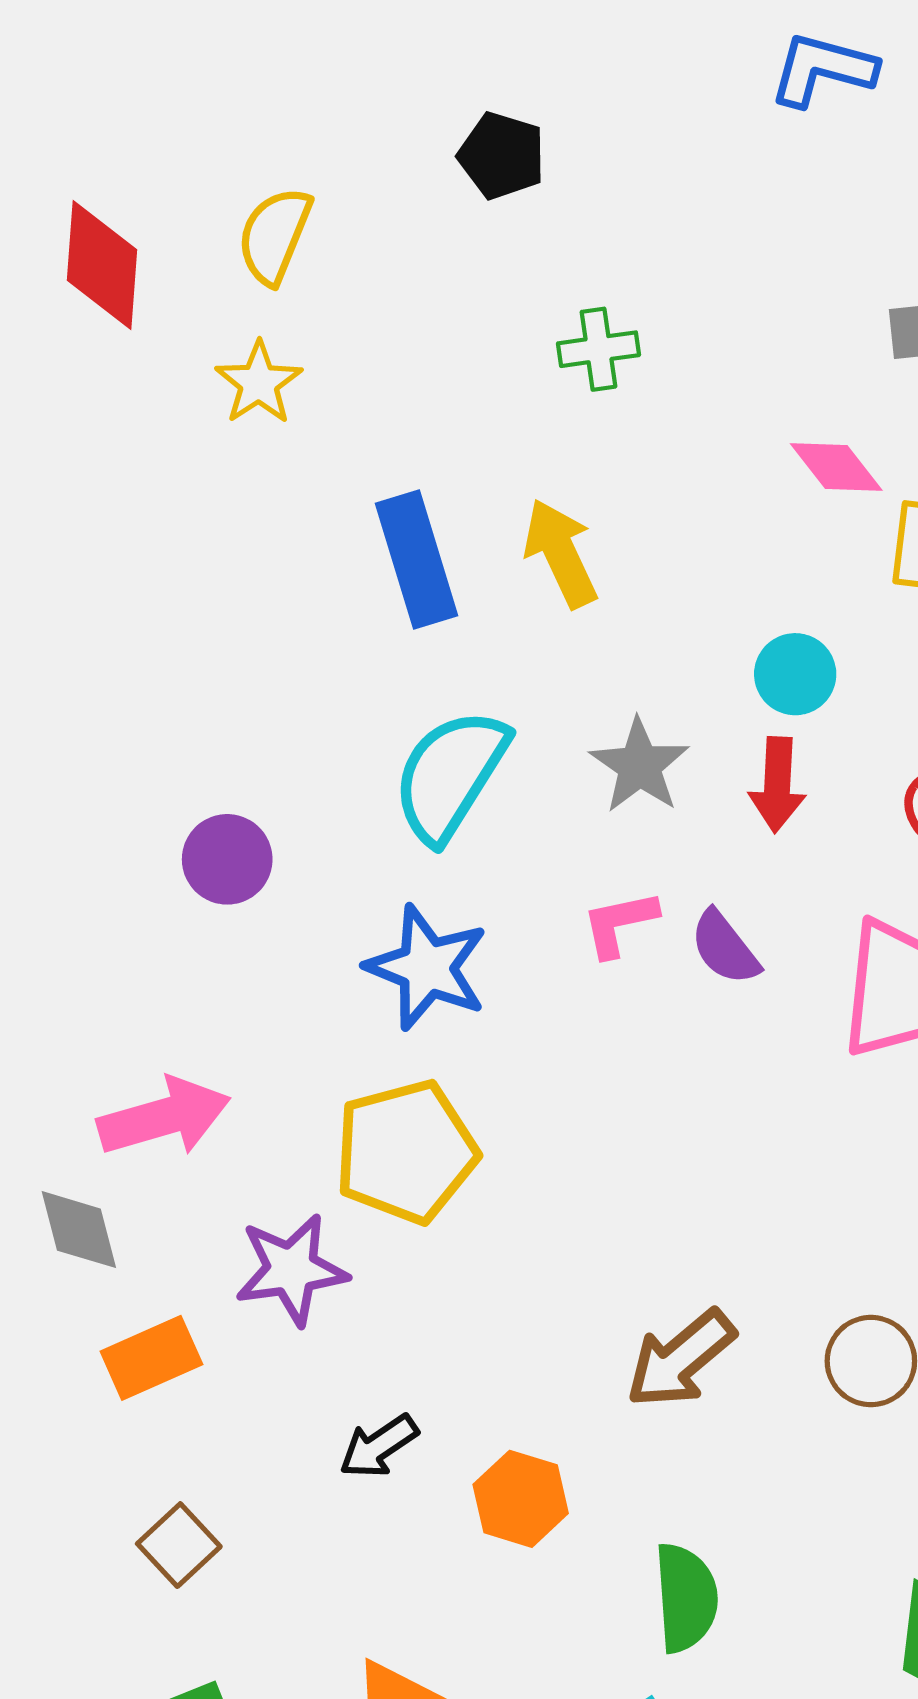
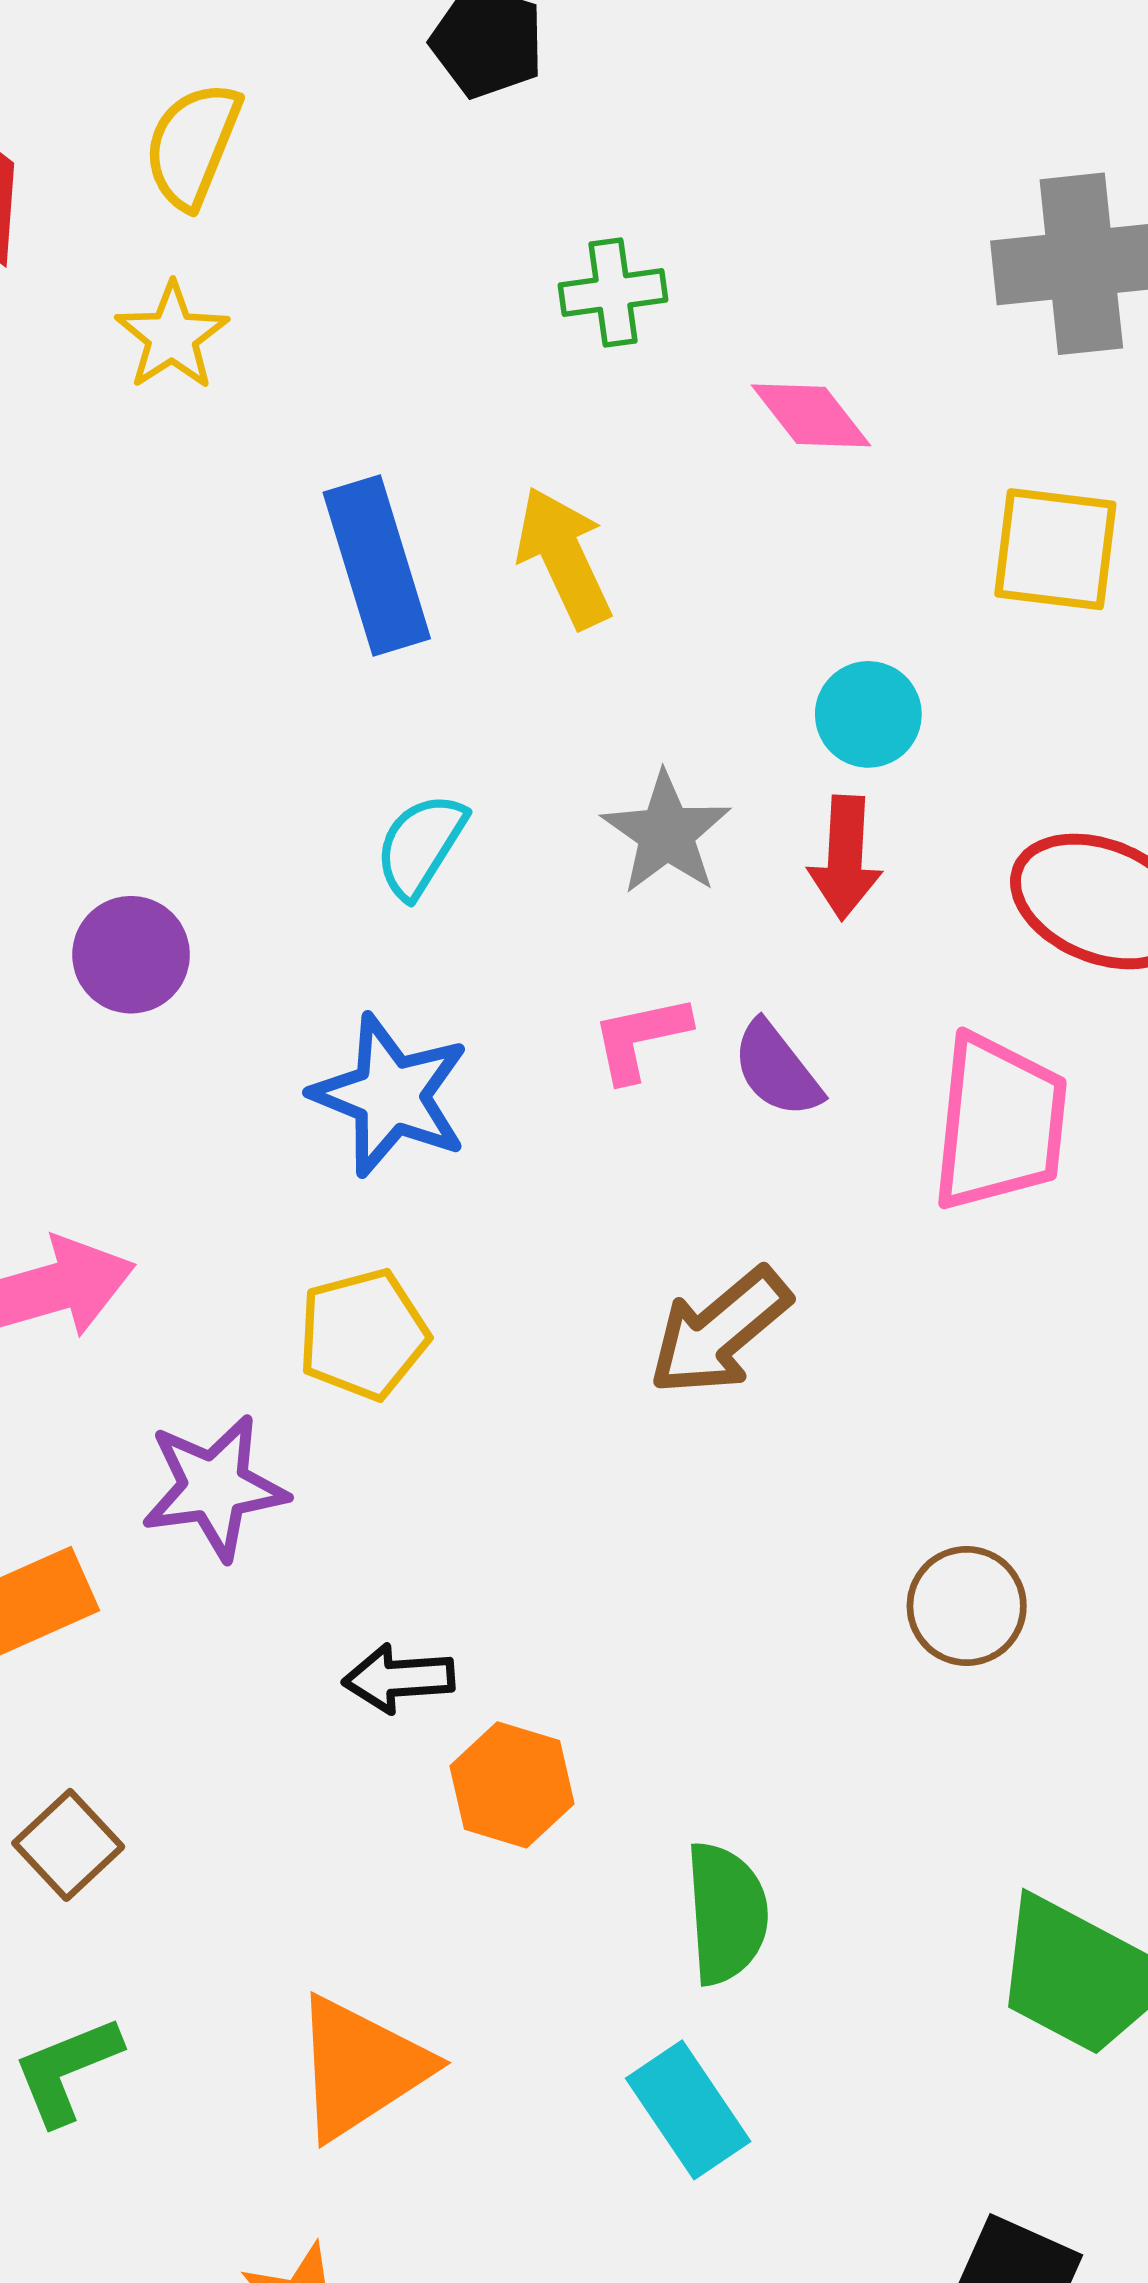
pink diamond: (836, 467) -> (811, 415), moved
cyan semicircle: (450, 775) -> (420, 845), size x0.6
yellow pentagon: (406, 1152) -> (363, 1334), size x0.7
brown arrow: (681, 1359) -> (720, 1332), moved
black arrow: (379, 1446) -> (399, 1678), moved, turned 30

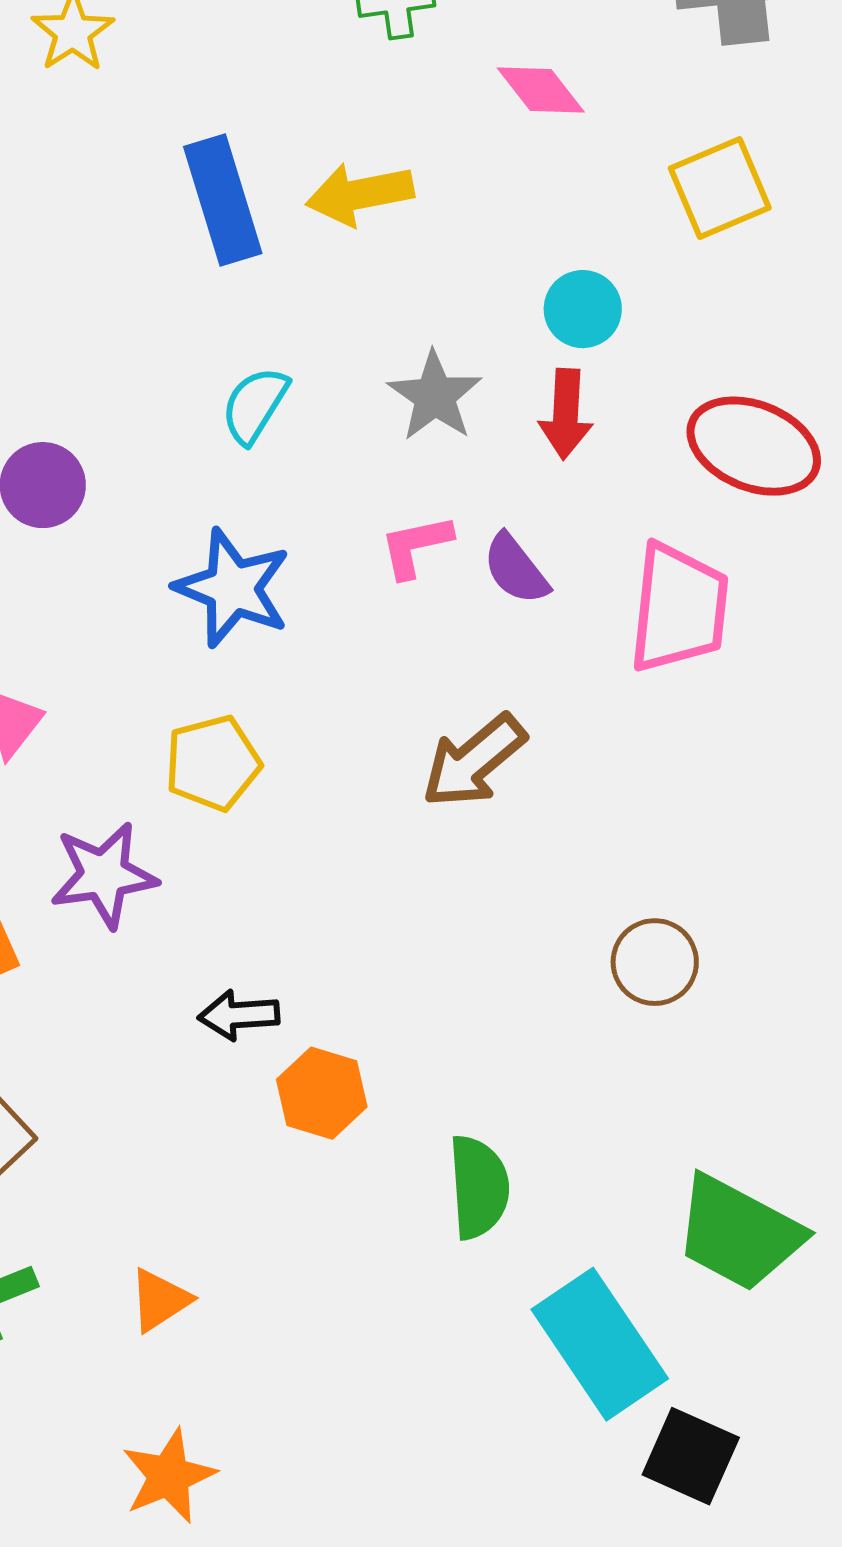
yellow square: (1055, 549) -> (720, 188), turned -30
yellow arrow: (564, 557) -> (360, 194), turned -76
orange triangle: (360, 2068) -> (160, 1300), moved, size x0.6
cyan rectangle: (688, 2110) -> (600, 1344), moved, size x1.5

